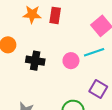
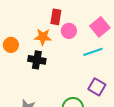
orange star: (32, 14) -> (43, 37), moved
pink circle: (71, 61) -> (69, 31), moved

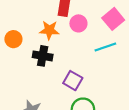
purple square: (97, 87) -> (73, 81), moved

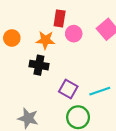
orange circle: (13, 39) -> (12, 38), moved
cyan line: (105, 47) -> (100, 91), moved

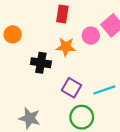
pink circle: (74, 34) -> (91, 36), moved
orange star: (45, 40) -> (66, 47), moved

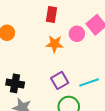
black cross: (41, 63) -> (15, 83), moved
purple square: (71, 88) -> (60, 80), turned 30

